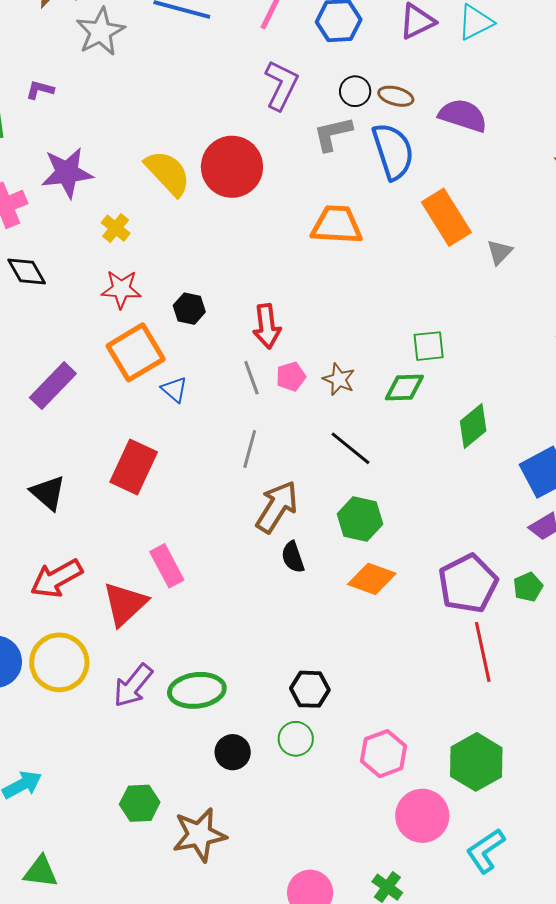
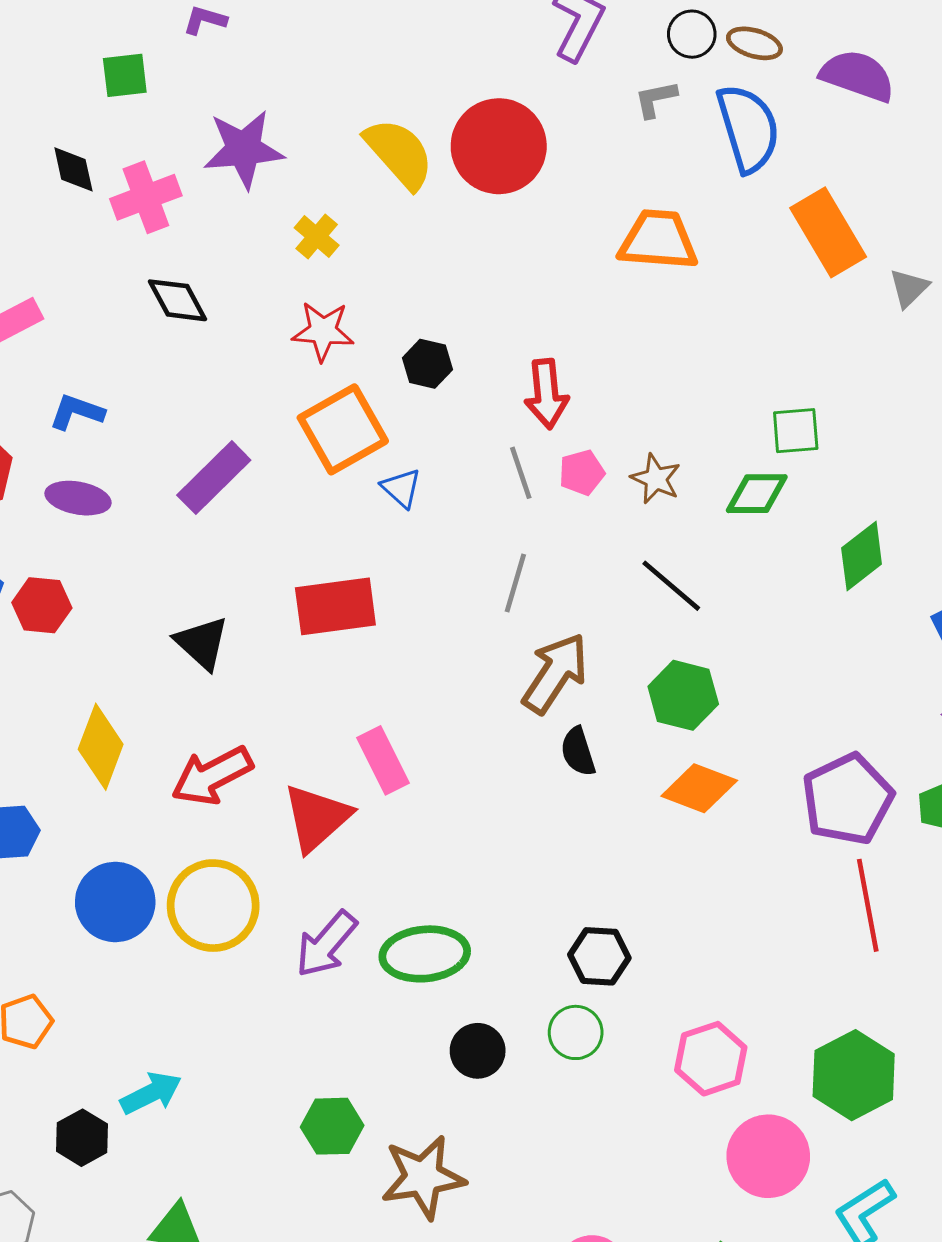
gray L-shape: (333, 134) -> (656, 99), size x0.7
red rectangle: (134, 467) -> (335, 606), turned 56

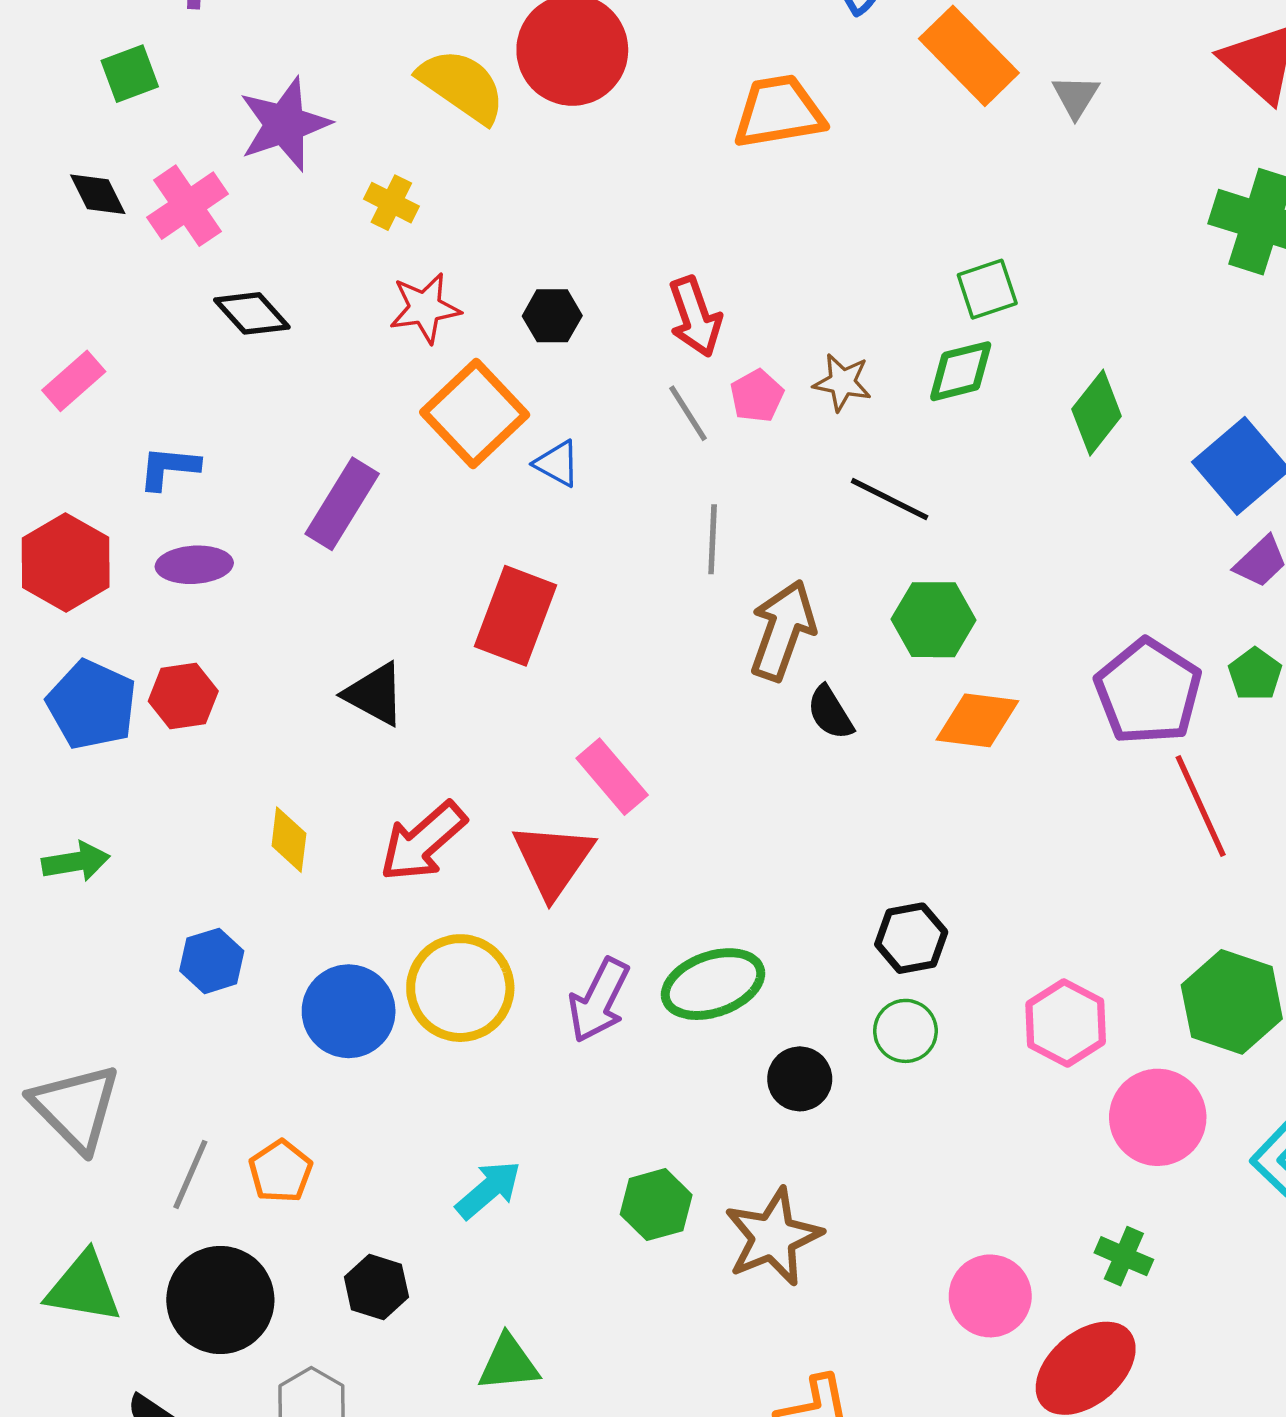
red rectangle: (335, 606) -> (515, 616), turned -48
yellow diamond: (101, 747) -> (289, 840), size x0.7
cyan arrow: (151, 1093) -> (488, 1190), moved

